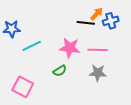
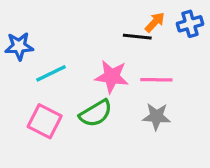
blue cross: (111, 21) -> (190, 24), moved
green semicircle: (60, 71) -> (96, 113), size x1.5
pink square: (23, 87) -> (45, 121), moved

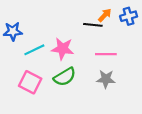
pink star: (112, 77) -> (63, 49), moved

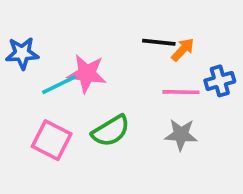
orange arrow: (105, 15) -> (183, 50), moved
blue cross: (129, 16) -> (220, 81), moved
pink star: (63, 49) -> (87, 74), moved

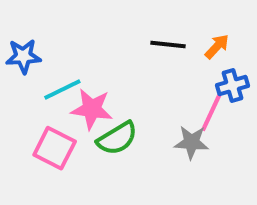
orange arrow: (183, 50) -> (217, 46), moved
pink star: (87, 74) -> (92, 109), moved
pink line: (181, 92) -> (211, 113), moved, turned -66

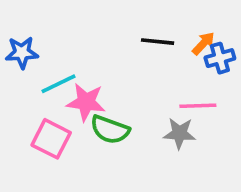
blue cross: (233, 86) -> (220, 58), moved
pink line: (211, 113) -> (198, 106), turned 63
green semicircle: (117, 138) -> (110, 130), turned 51

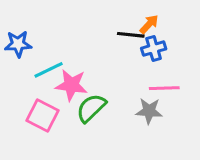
orange arrow: (203, 43) -> (149, 24), moved
blue cross: (220, 58) -> (154, 49), moved
green semicircle: (110, 130) -> (91, 108), turned 116

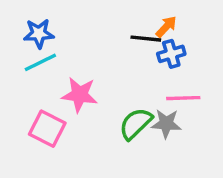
blue star: (18, 44) -> (39, 33), moved
cyan line: (49, 70) -> (40, 62), moved
green semicircle: (91, 108) -> (136, 124), moved

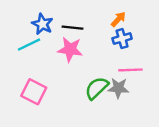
blue star: (39, 33) -> (42, 24), moved, turned 30
black line: (146, 39) -> (72, 28), moved
pink star: (80, 95) -> (70, 49), moved

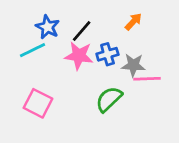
black line: (72, 28) -> (82, 31), turned -55
blue cross: (122, 39) -> (107, 54), moved
gray star: (118, 88) -> (133, 65), moved

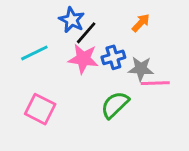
blue star: (48, 27) -> (72, 20), moved

